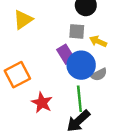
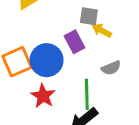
yellow arrow: (98, 41) -> (102, 31), moved
blue circle: (81, 65) -> (47, 60), moved

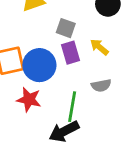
gray square: (89, 16) -> (66, 28), moved
red star: (43, 96) -> (29, 100), turned -30

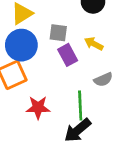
blue circle: (39, 65) -> (21, 45), moved

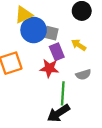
blue circle: (21, 45) -> (34, 30), moved
red star: (38, 107) -> (49, 68), moved

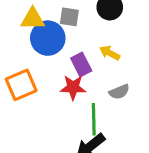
yellow triangle: (24, 15) -> (33, 19), turned 30
gray square: (51, 33) -> (69, 17), moved

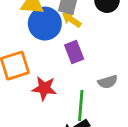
yellow arrow: (110, 53) -> (72, 20), moved
red star: (73, 87) -> (44, 88), moved

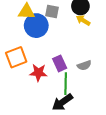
yellow arrow: (72, 20) -> (83, 20), moved
purple rectangle: (74, 52) -> (60, 63), moved

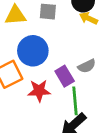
blue circle: (36, 26) -> (33, 51), moved
gray semicircle: (84, 65) -> (87, 66), moved

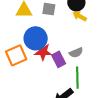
red star: (39, 91) -> (43, 52), moved
green line: (75, 101) -> (77, 78), moved

